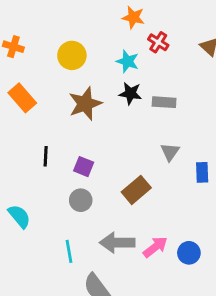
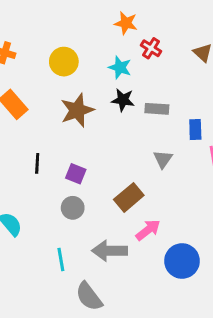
blue rectangle: (202, 172) -> (195, 130), moved
pink arrow: (155, 247) -> (148, 230), moved
blue circle: (189, 253) -> (182, 261), size x1.5

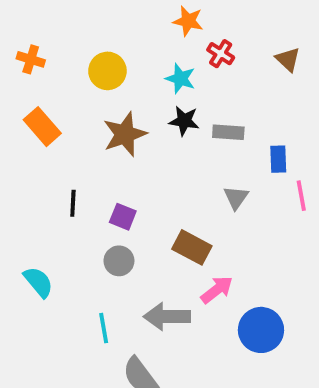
brown rectangle: (129, 197) -> (192, 247), turned 68

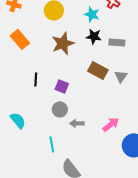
brown rectangle: (192, 247) -> (98, 70), moved
gray arrow: (167, 317) -> (77, 123), moved, size x0.6

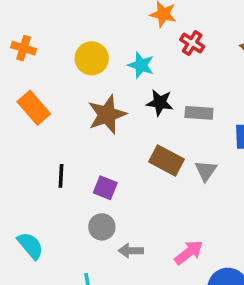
cyan star: (92, 14) -> (141, 65), moved

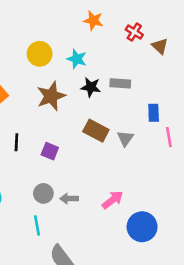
red cross: (192, 43) -> (134, 32), moved
gray rectangle: (199, 113) -> (120, 83), moved
gray circle: (102, 227) -> (43, 193), moved

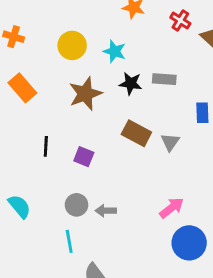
pink arrow: (113, 200) -> (172, 208), moved

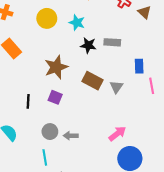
brown star: (85, 94) -> (56, 67), moved
black line: (46, 146) -> (28, 101), moved

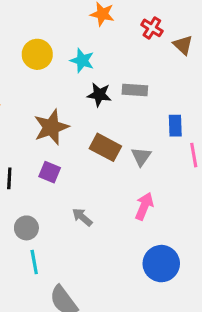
gray circle: (50, 132) -> (26, 228), moved
pink arrow: (117, 134) -> (144, 206), moved, turned -30
gray arrow: (71, 136) -> (82, 217), moved, turned 40

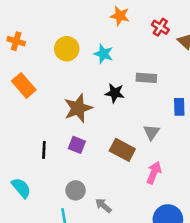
black star: (99, 95) -> (115, 93), moved
brown rectangle: (105, 147) -> (122, 150), moved
gray arrow: (82, 217) -> (103, 206), moved
gray circle: (26, 228) -> (76, 190), moved

